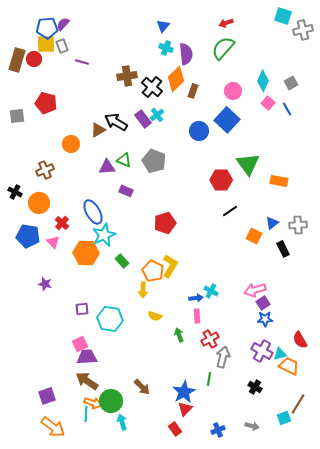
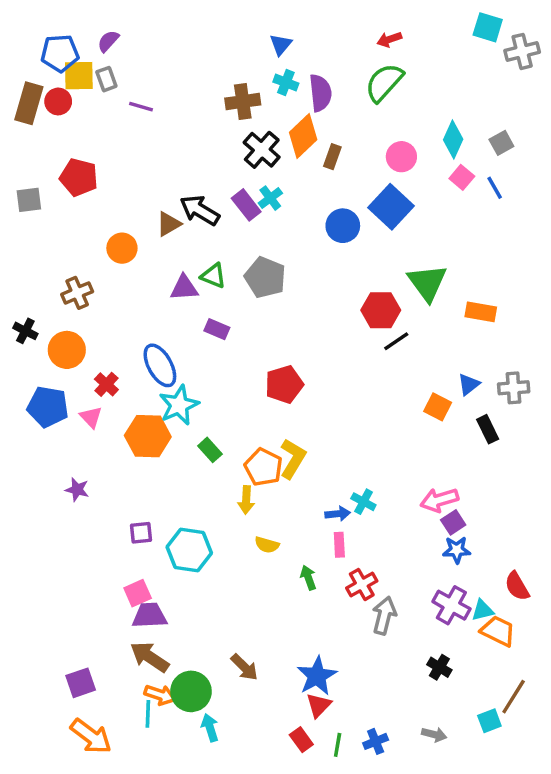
blue pentagon: (47, 28) -> (60, 53), moved
brown cross: (127, 76) -> (243, 101), moved
black line: (230, 211) -> (396, 341), moved
green line: (209, 379) -> (338, 745), moved

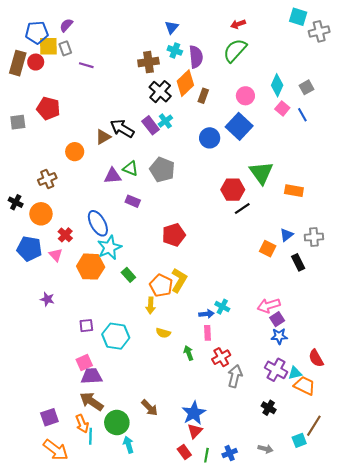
orange arrow: (160, 695) -> (82, 424), moved, turned 48

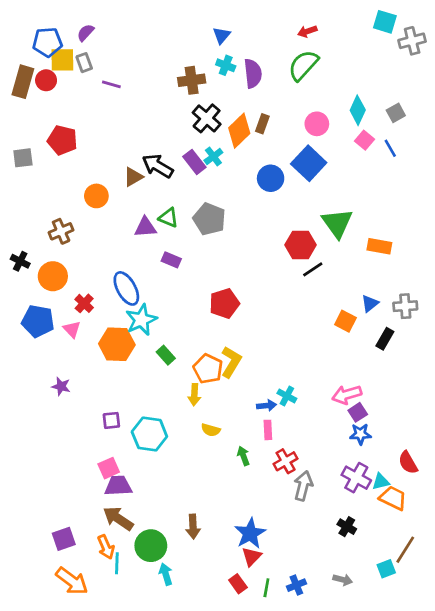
orange diamond: (185, 83) -> (239, 131), moved
black rectangle: (298, 262) -> (385, 339), turned 56
brown arrow: (150, 408) -> (193, 527), turned 42

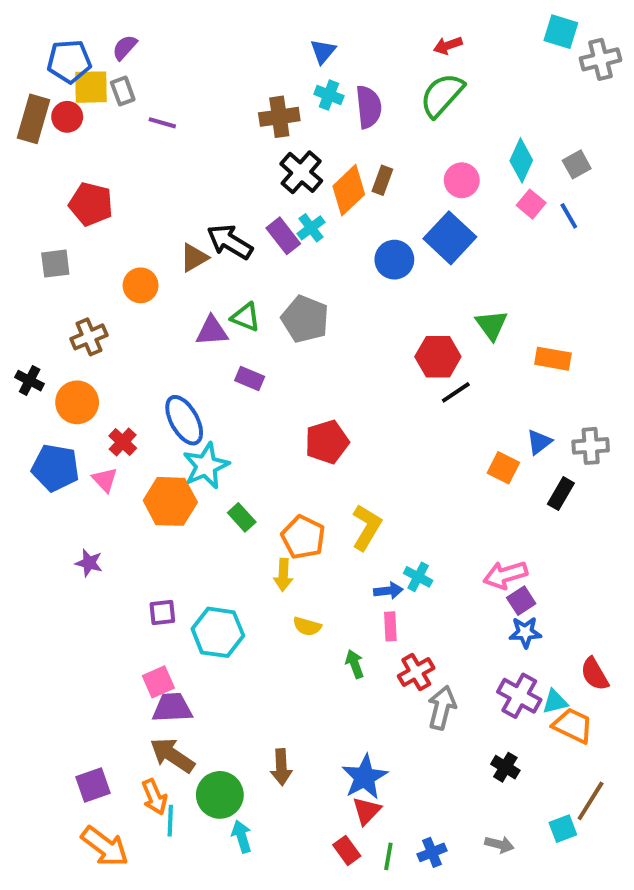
gray square: (23, 158) -> (55, 264), moved
green triangle: (337, 223) -> (491, 325), size x0.7
yellow L-shape: (231, 362) -> (367, 527), moved

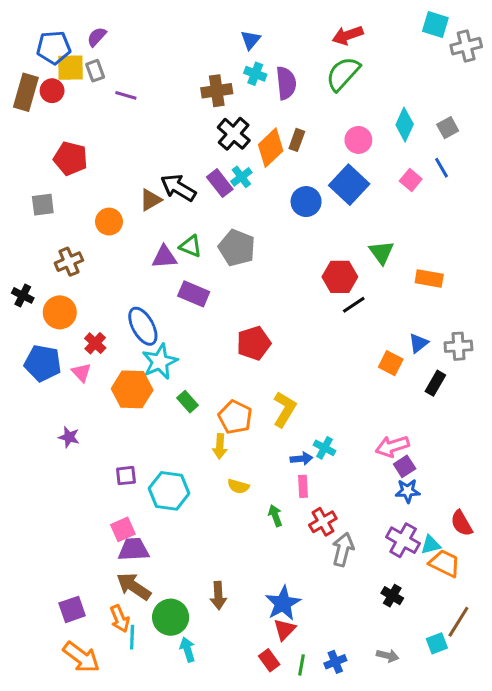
red arrow: (448, 45) -> (348, 35), size x1.4
pink square: (531, 204) -> (411, 180), moved
purple rectangle: (250, 379) -> (194, 294), size x1.4

